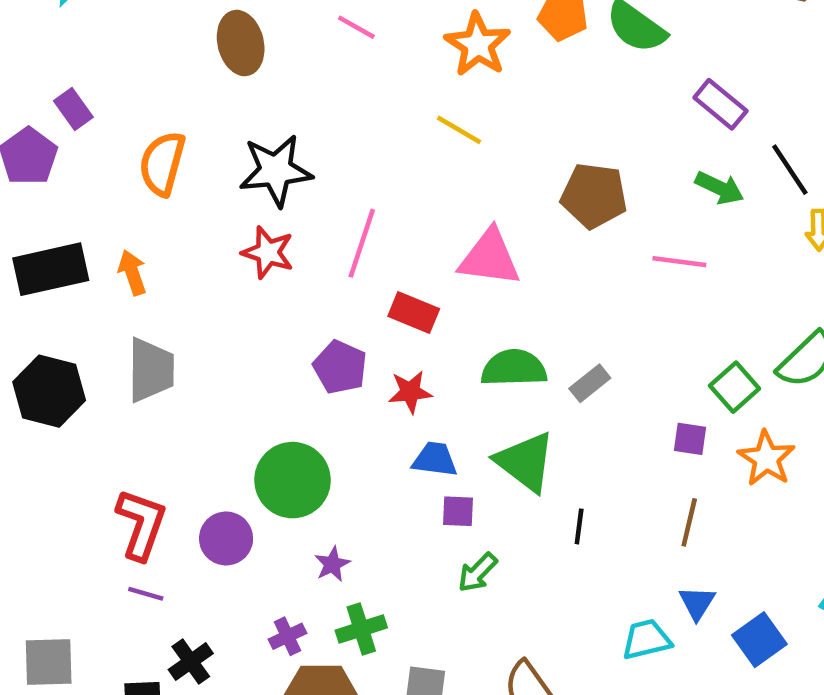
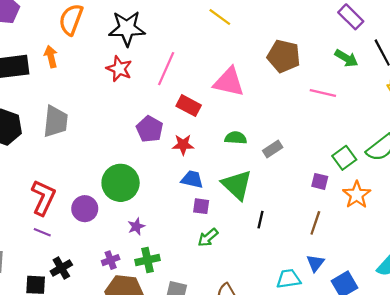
orange arrow: (132, 272) -> (51, 57), moved
green semicircle: (514, 368) -> (236, 138), size x0.7

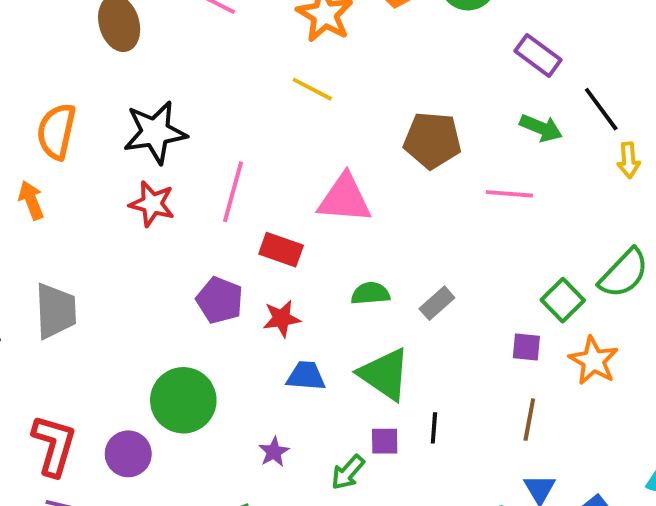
purple square: (201, 206) -> (385, 441), moved
purple star: (136, 226) -> (274, 452), moved

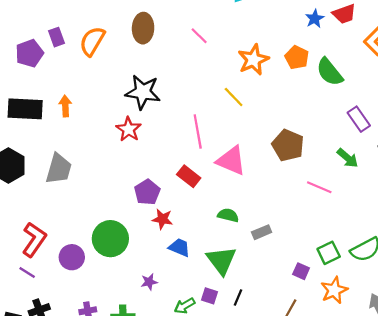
orange semicircle: (56, 131) -> (92, 41), moved
pink line: (233, 192) -> (198, 132), moved, turned -44
red star: (282, 319) -> (162, 219), moved

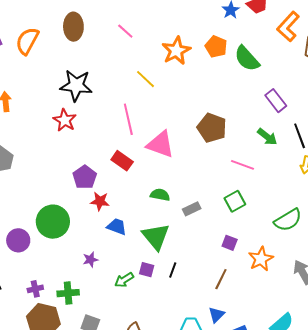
yellow line: (234, 97) -> (145, 79), moved
green square: (329, 253) -> (235, 201), moved

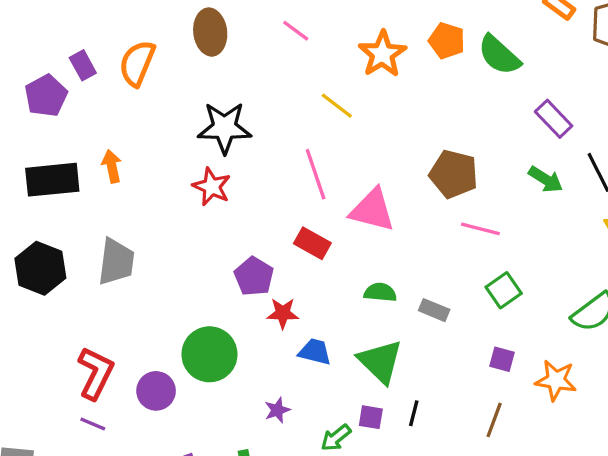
pink line: (242, 165) -> (480, 229), moved
gray rectangle: (192, 209) -> (434, 310), turned 54
orange star: (261, 259) -> (556, 380), turned -30

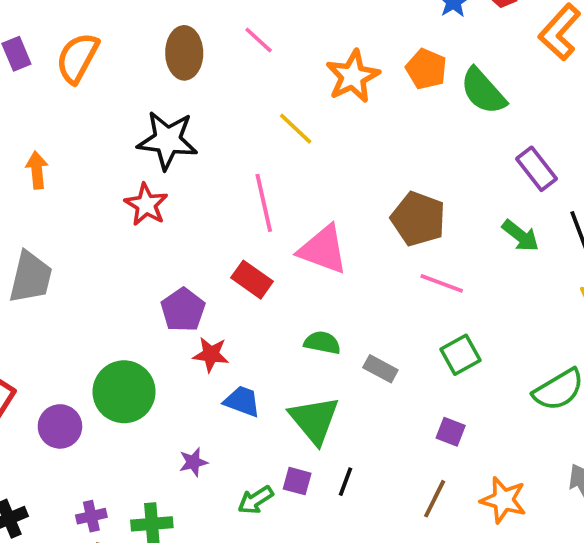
brown ellipse: (210, 32) -> (184, 53), moved
orange star: (556, 380) -> (503, 500), moved

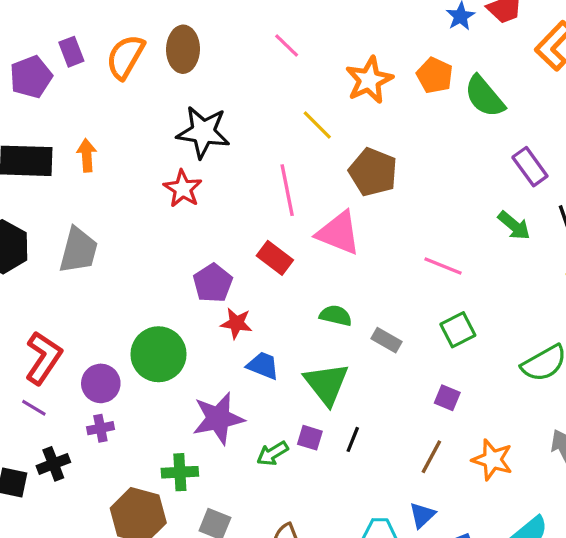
brown ellipse: (184, 53) -> (183, 49), moved
brown pentagon: (418, 219) -> (373, 172), moved
purple star: (193, 462) -> (218, 418), size x2.0
purple cross: (91, 516) -> (100, 428), moved

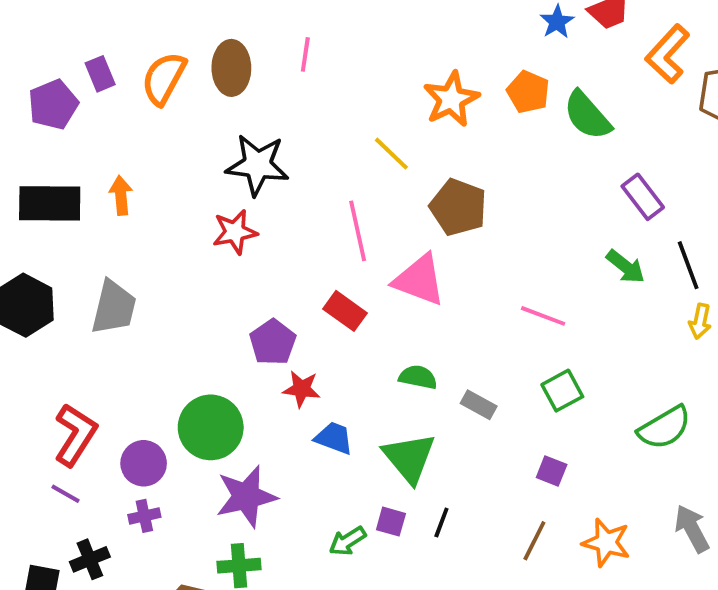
pink line: (287, 46) -> (305, 54), moved, turned 56
red star: (183, 189) -> (235, 232), turned 30
purple star: (218, 418) -> (246, 496), moved

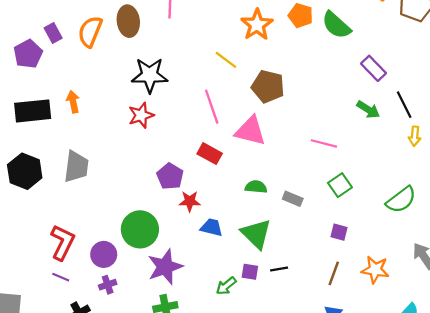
black line: (441, 522) -> (279, 269), turned 66

